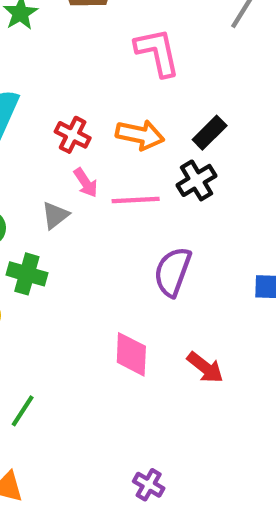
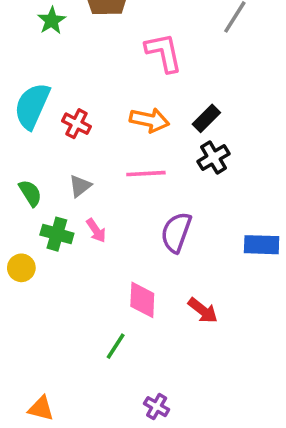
red cross: (73, 135) -> (77, 124), moved
black cross: (196, 180) -> (214, 158), moved
pink arrow: (86, 183) -> (96, 230), moved
green line: (23, 411) -> (116, 346), moved

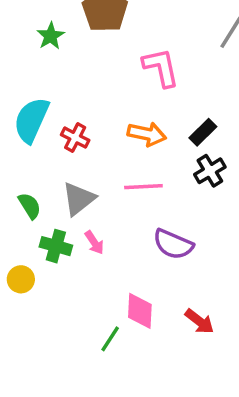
gray triangle: (80, 186) -> (79, 199), size x1.5
purple semicircle: (176, 232) -> (173, 244), turned -87
green line: (116, 346) -> (110, 339), moved

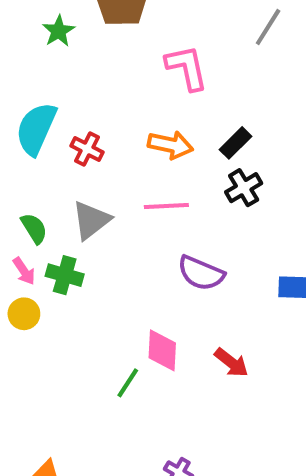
pink arrow: (94, 243) -> (24, 271), moved

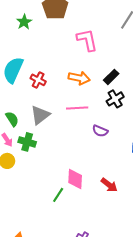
purple semicircle: (201, 273) -> (100, 131), moved, size x0.7

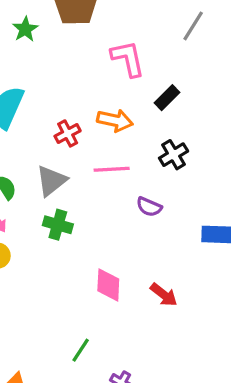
black rectangle: (111, 77) -> (167, 98), moved
red cross: (38, 80) -> (68, 133), moved, turned 35
green cross: (27, 142) -> (58, 225), moved
green line: (58, 195) -> (81, 350), moved

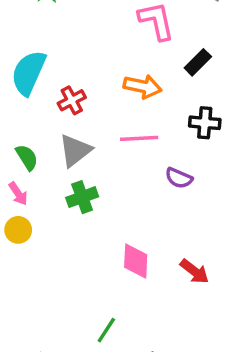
red cross: (68, 133) -> (72, 100), moved
black cross: (174, 155) -> (205, 123), turned 36
green cross: (58, 225) -> (82, 197), turned -36

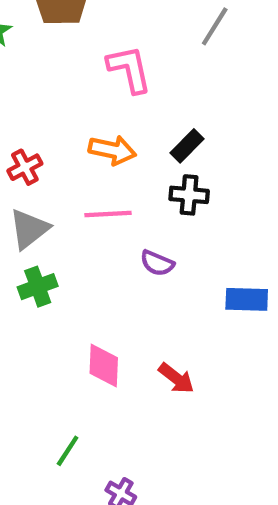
black rectangle: (198, 62) -> (187, 146), moved

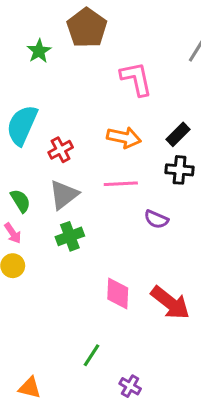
red arrow: (176, 378) -> (170, 303), size x1.5

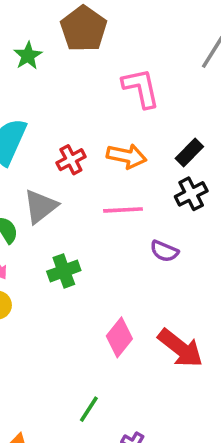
red cross: (61, 150) -> (71, 160), moved
black cross: (180, 170) -> (191, 194), turned -32
gray triangle: (64, 195) -> (40, 206), moved
pink diamond: (118, 293) -> (119, 337), turned 36

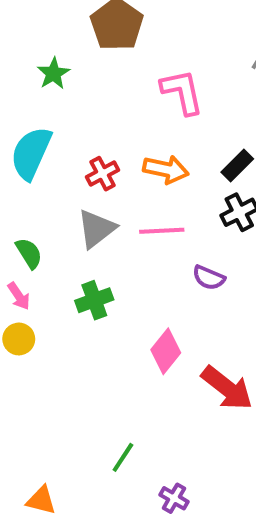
green star: (28, 56) -> (53, 74), moved
gray triangle: (40, 206) -> (96, 229), moved
pink diamond: (119, 337) -> (166, 351), moved

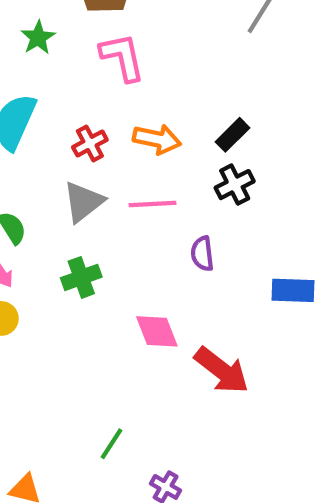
pink L-shape: (182, 92) -> (122, 57), moved
purple semicircle: (209, 278) -> (202, 254), turned 60
pink diamond: (166, 351) -> (157, 331), turned -60

